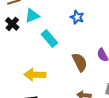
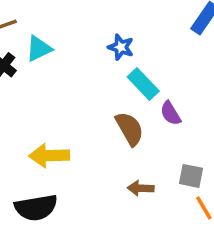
cyan rectangle: (49, 39) -> (143, 84), moved

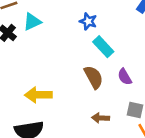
purple semicircle: (171, 113) -> (125, 77), moved

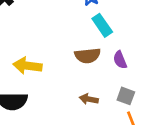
brown semicircle: (94, 77) -> (88, 56), turned 105

